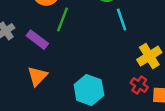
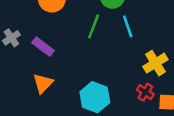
green line: (62, 20) -> (94, 26), moved

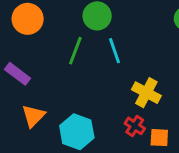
yellow cross: (155, 63) -> (146, 93), turned -30
orange triangle: (43, 83) -> (33, 116), moved

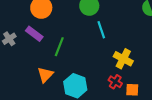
green line: (75, 51) -> (59, 47), moved
purple rectangle: (17, 74) -> (34, 34), moved

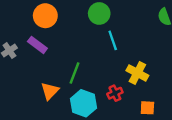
green line: (59, 47) -> (74, 73), moved
red cross: (115, 82) -> (115, 93), moved, turned 32

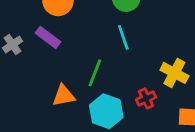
cyan line: (113, 40) -> (123, 37), moved
orange triangle: (50, 91) -> (64, 96), turned 36

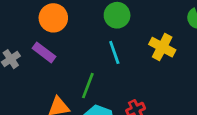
yellow cross: (174, 73) -> (162, 47), moved

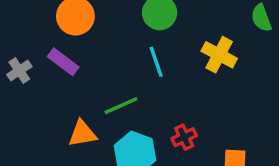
green line: (88, 86) -> (121, 106), turned 45

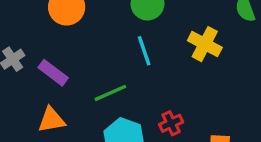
purple rectangle: (63, 62) -> (53, 73), moved
orange triangle: (82, 134) -> (51, 120), moved

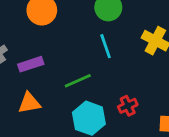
purple rectangle: (53, 73) -> (31, 64), turned -55

